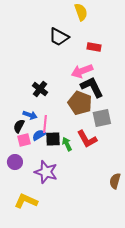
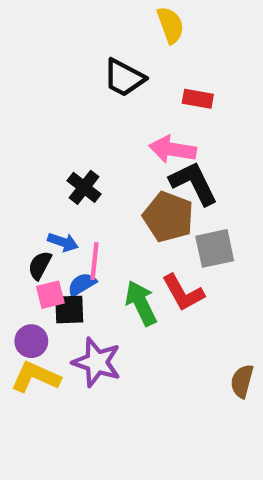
pink arrow: (82, 71) -> (173, 149), turned 30
black square: (53, 139) -> (69, 310), moved
green arrow: (67, 144) -> (141, 303), size x1.5
yellow L-shape: (26, 201) -> (36, 377), moved

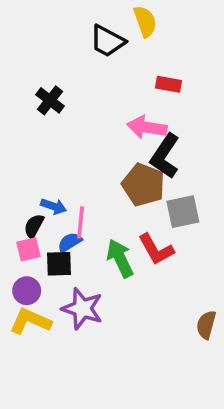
black trapezoid: (124, 78) -> (107, 41), moved
black L-shape: (194, 183) -> (165, 156), turned -120
black cross: (84, 187) -> (50, 100), moved
pink square: (50, 295) -> (28, 249), moved

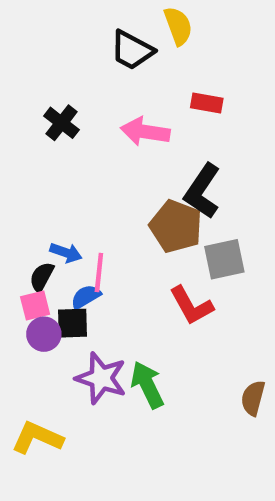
pink arrow: (147, 127) -> (145, 132), moved
green arrow: (120, 258) -> (147, 385), moved
purple circle: (27, 291) -> (44, 334), moved
yellow L-shape: (30, 321) -> (37, 438), moved

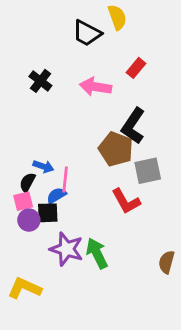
red rectangle: (207, 103) -> (136, 68), turned -60

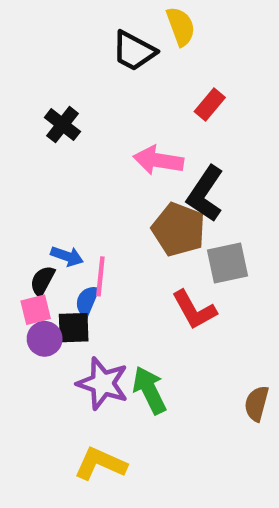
pink arrow: (96, 87) -> (158, 160), moved
blue semicircle: (56, 195) -> (87, 301), turned -36
yellow L-shape: (25, 288) -> (100, 464), moved

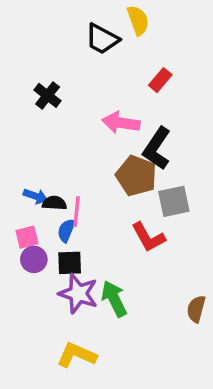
blue arrow: (67, 256) -> (36, 196), moved
black semicircle: (42, 281) -> (54, 203), moved, turned 65
black square: (74, 328) -> (70, 263), moved

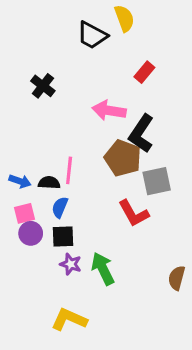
blue arrow: (36, 196) -> (20, 181), moved
pink line: (77, 212) -> (69, 170), moved
purple star: (78, 294) -> (71, 264), size x0.6

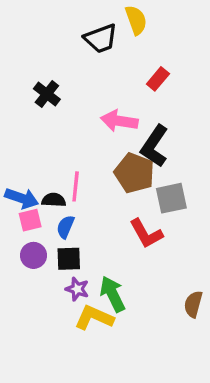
black trapezoid: (92, 35) -> (101, 39), turned -48
blue arrow: (20, 181) -> (22, 198), size x1.4
pink square: (25, 213) -> (30, 220), moved
yellow L-shape: (69, 319) -> (94, 318), moved

